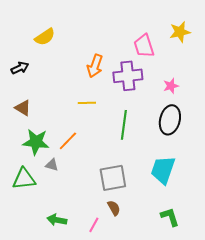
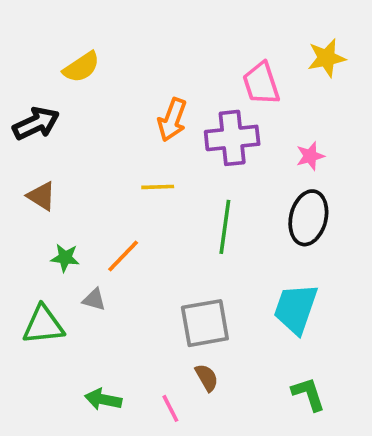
black arrow: (20, 68) -> (36, 123), size x1.4
green star: (36, 142) -> (65, 258), size x0.6
pink line: (94, 225) -> (170, 408), turned -56

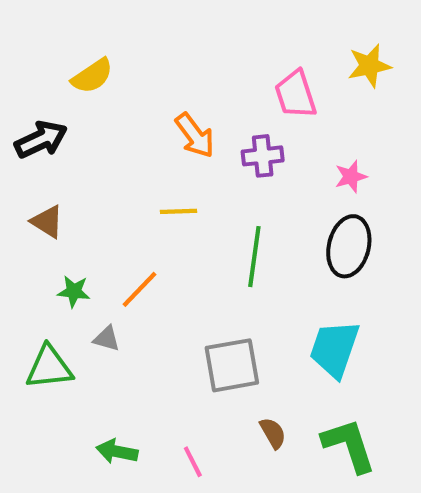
orange arrow: (172, 120) -> (195, 135), turned -57
purple cross: (232, 138) -> (263, 156), size x0.7
brown semicircle: (207, 378) -> (273, 433), moved
green L-shape: (308, 394) -> (349, 445), size x1.4

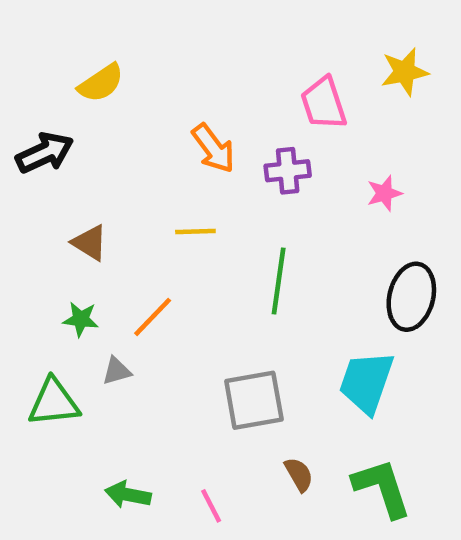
brown triangle: (47, 222) -> (90, 243), moved
black ellipse: (349, 246) -> (411, 297), moved
gray triangle: (107, 339) -> (117, 371), turned -32

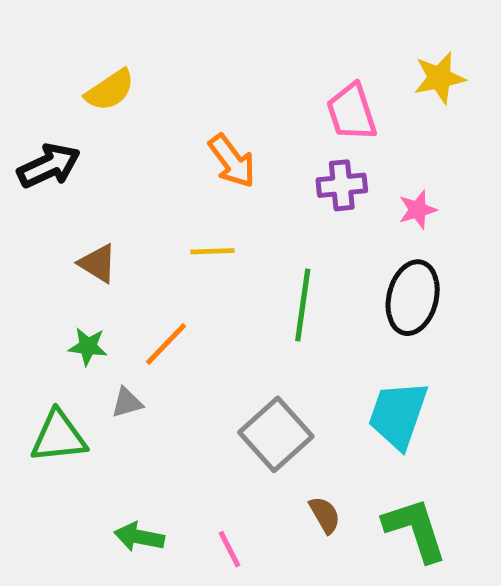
purple cross: (288, 171) -> (342, 185), moved
black ellipse: (411, 297) -> (413, 298), moved
gray square: (254, 400) -> (276, 434), turned -32

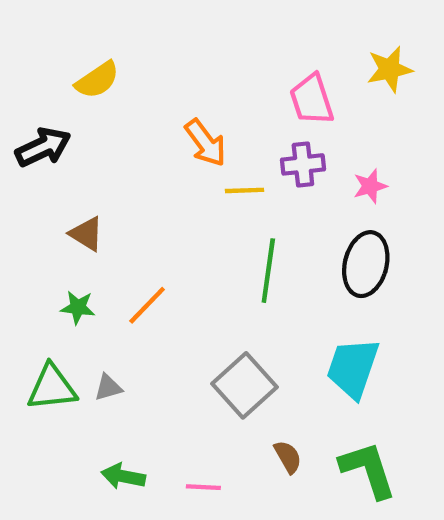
yellow line: (212, 251) -> (245, 190), moved
gray triangle: (127, 403) -> (108, 388), moved
pink line: (230, 549) -> (203, 487), turned -60

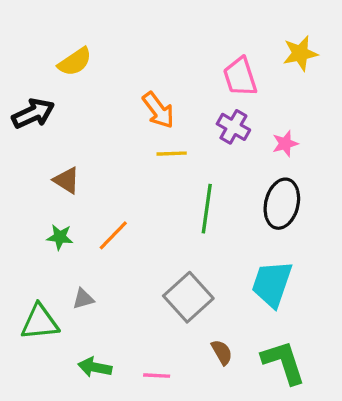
purple cross: (303, 164) -> (233, 127), turned 36
yellow line: (245, 190) -> (172, 154), moved
green triangle: (52, 388) -> (40, 322), moved

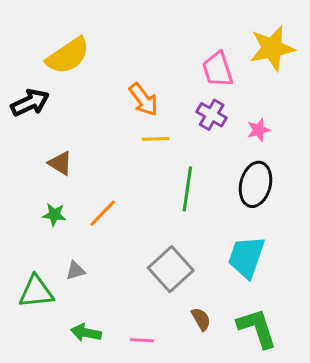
yellow star: (300, 53) -> (272, 48), size x1.4
yellow semicircle: (75, 62) -> (68, 56), size x1.4

